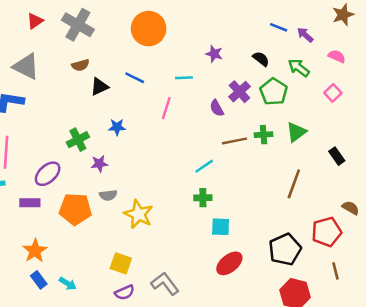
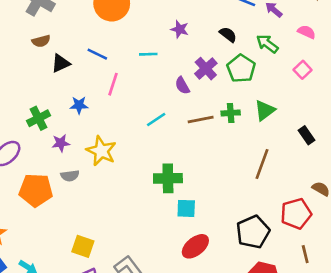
pink line: (166, 108) -> (113, 84), moved
cyan line: (204, 166) -> (156, 120), moved
green cross: (203, 198) -> (168, 178), size x1.5
yellow star: (138, 214) -> (101, 151), moved

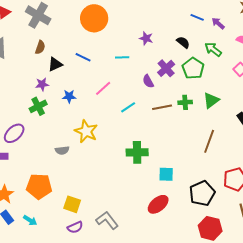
brown semicircle: (41, 41) -> (40, 47), turned -56
pink line: (113, 84) -> (103, 88), moved, turned 30
purple star: (61, 143) -> (42, 84), moved
orange pentagon: (36, 190) -> (39, 186), moved
cyan square: (186, 208) -> (166, 174), moved

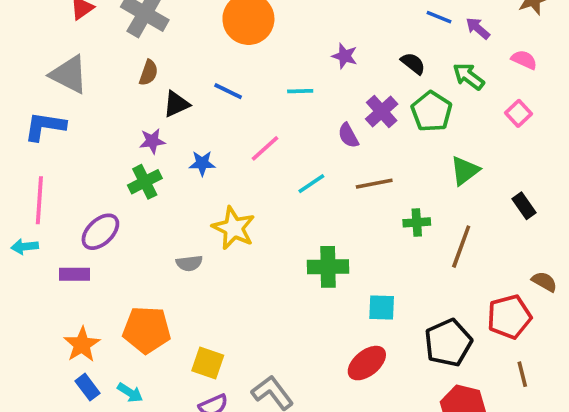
green cross: (185, 102) -> (417, 222), moved

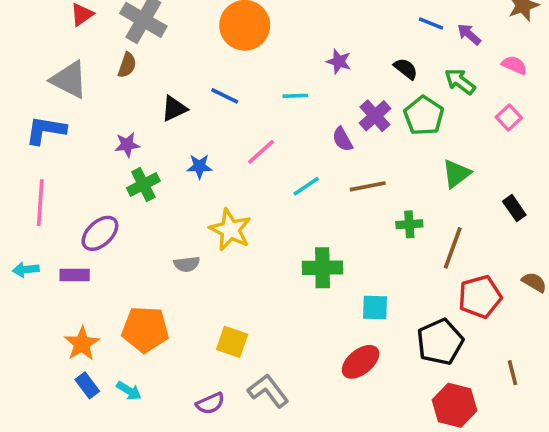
brown semicircle: (149, 73) -> (127, 65), moved
purple star: (152, 141) -> (127, 145), moved
cyan arrow: (25, 247) -> (26, 270), moved
red pentagon: (509, 317) -> (480, 297), moved
yellow square: (208, 363) -> (232, 342), moved

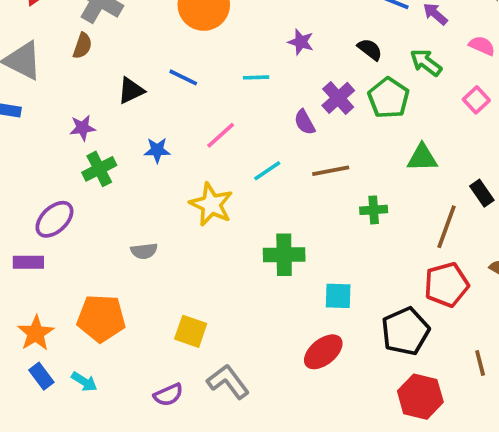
green triangle: (456, 174) -> (422, 158), turned 36
yellow star: (230, 230) -> (211, 204), moved
brown line: (453, 248) -> (446, 227), moved

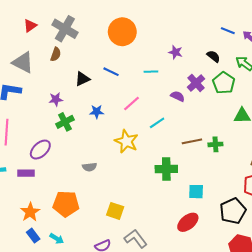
purple semicircle: (305, 122) -> (178, 96), turned 144
brown line: (331, 171) -> (192, 141), moved

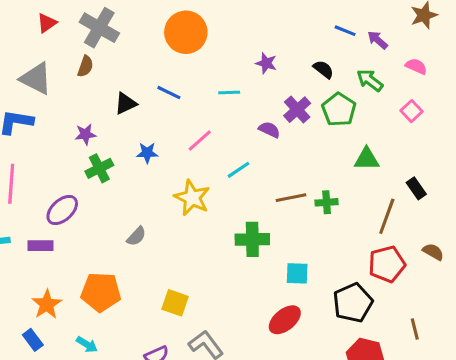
gray semicircle: (89, 167) -> (136, 236), turned -40
blue rectangle: (33, 236) -> (33, 340), moved

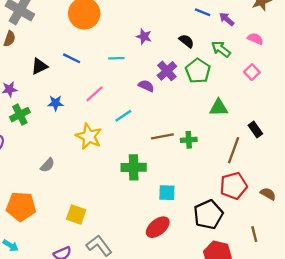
brown semicircle: (433, 252) -> (268, 194), moved

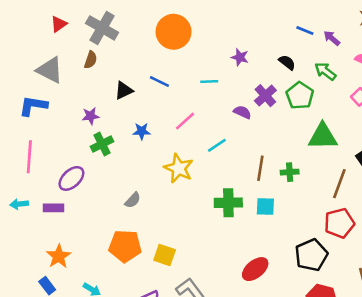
green triangle: (219, 108) -> (323, 136), size x1.4
brown line: (162, 136) -> (260, 168), turned -70
cyan square: (167, 193) -> (265, 207), moved
orange pentagon: (21, 206) -> (125, 246), moved

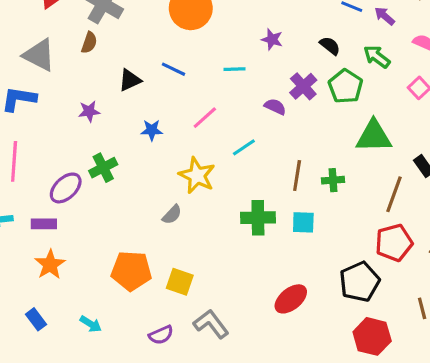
green cross: (102, 144) -> (103, 168), moved
gray semicircle: (133, 200) -> (172, 215), moved
orange star: (59, 256) -> (50, 265), moved

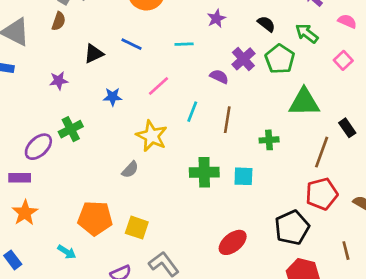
purple star: (272, 39) -> (216, 19), turned 30
cyan line: (244, 147) -> (192, 112), turned -35
brown line: (297, 175) -> (227, 120), moved
cyan arrow: (91, 324) -> (67, 252), moved

